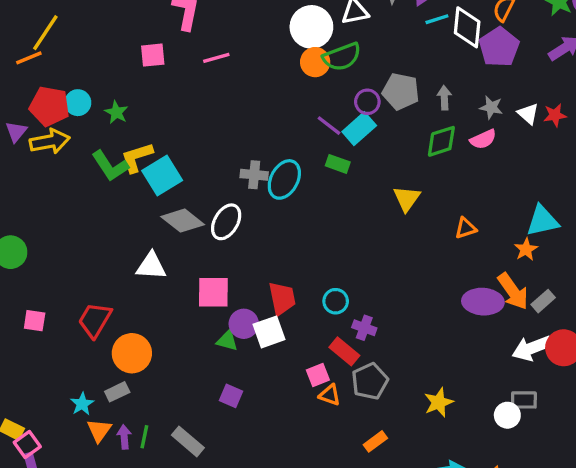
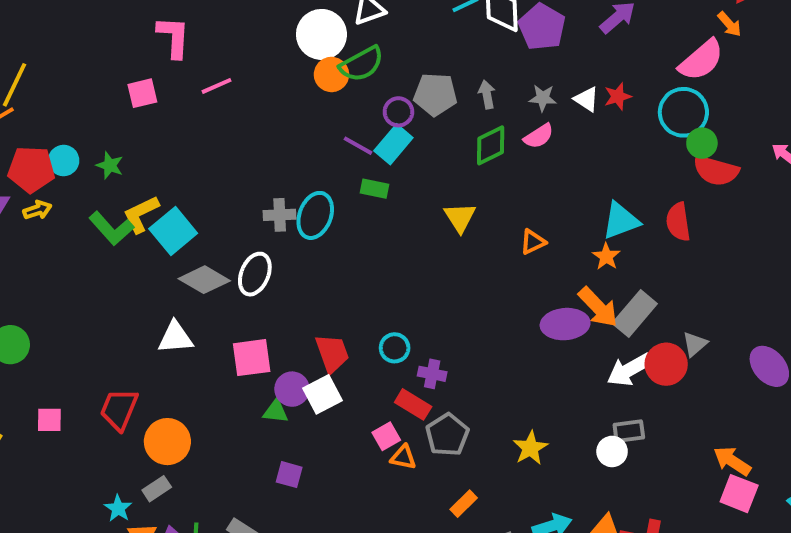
yellow arrow: (50, 141) -> (37, 210), size x0.6
gray rectangle: (543, 301) -> (635, 314), size x1.6

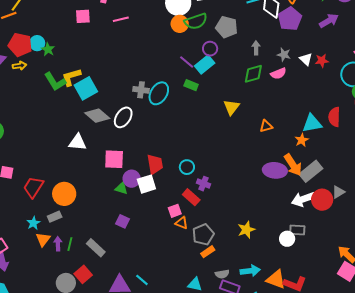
gray pentagon: (435, 94) -> (227, 27), moved
green star: (110, 165) -> (48, 49), moved
red semicircle: (678, 222) -> (334, 117), moved
red trapezoid: (119, 409) -> (33, 187), moved
gray pentagon: (447, 435) -> (203, 235), moved

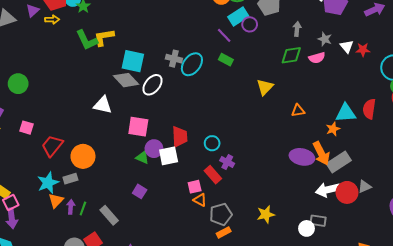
cyan rectangle: (205, 65) -> (238, 17), moved
cyan square: (86, 88) -> (133, 61), moved, turned 35
cyan star: (33, 223) -> (48, 183), size x1.5

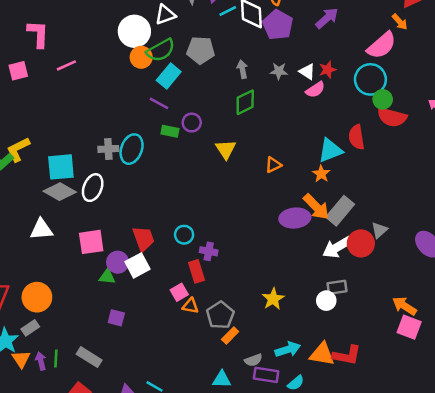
purple circle: (250, 24) -> (192, 123), moved
pink semicircle: (317, 58) -> (315, 90), moved
red rectangle: (213, 175) -> (196, 271), turned 42

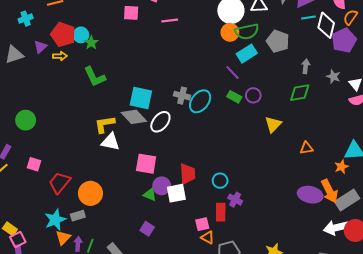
yellow L-shape: (18, 149) -> (105, 124), moved

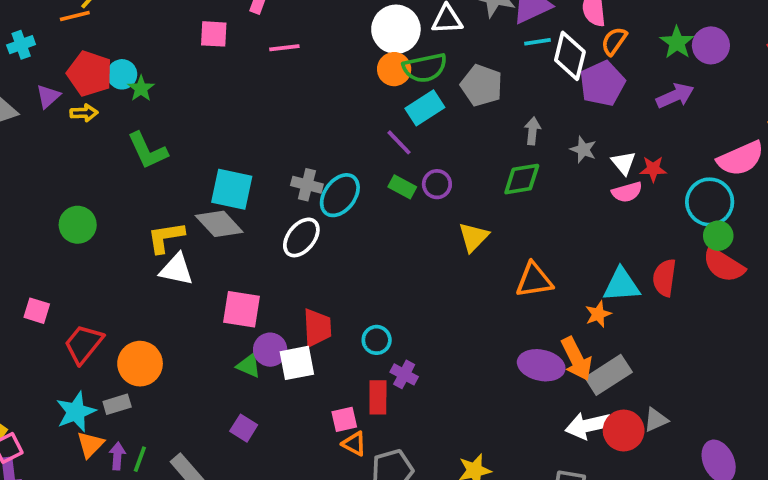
green circle: (26, 120) -> (78, 225), moved
white ellipse: (160, 122) -> (301, 237), moved
orange triangle: (306, 148) -> (534, 280), size x1.5

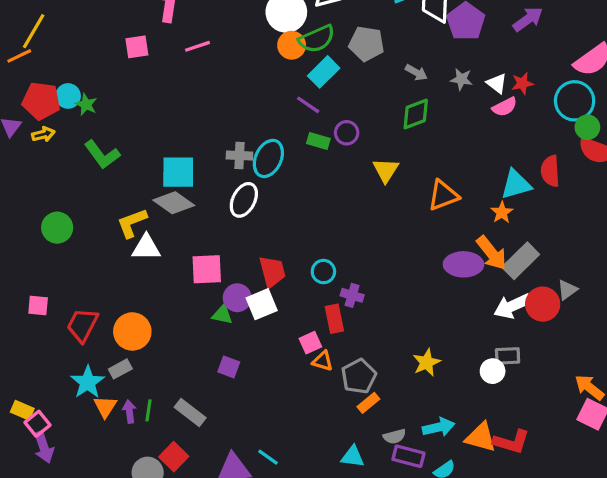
gray arrow: (532, 131) -> (416, 72), turned 125

